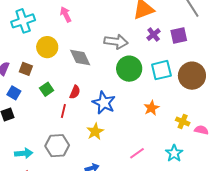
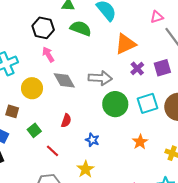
gray diamond: (80, 58) -> (64, 80), moved
red semicircle: (75, 92) -> (66, 121), moved
blue star: (104, 103) -> (92, 140), size x0.6
red line: (63, 111) -> (52, 151), turned -56

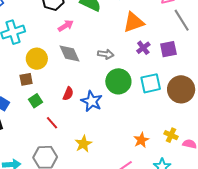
pink arrow: (48, 54) -> (66, 26), moved, turned 84
gray arrow: (100, 78) -> (106, 54), size x0.7
brown square: (12, 111) -> (26, 79), moved, turned -32
blue star: (92, 140) -> (92, 101), moved, size x1.5
orange star: (140, 142) -> (141, 140), moved

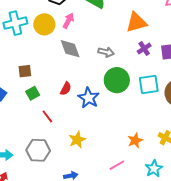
pink arrow: (66, 26) -> (68, 21), turned -35
yellow circle: (37, 59) -> (44, 24), moved

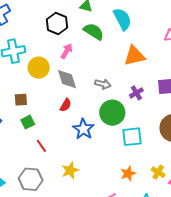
yellow circle: (44, 24) -> (39, 68), moved
purple cross: (144, 48) -> (136, 93), moved
cyan square: (149, 84) -> (132, 137), moved
red semicircle: (66, 89) -> (66, 105), moved

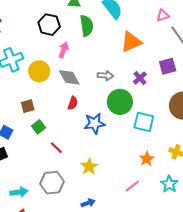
green semicircle: (94, 31) -> (87, 26), turned 60
blue star: (83, 129) -> (95, 123), turned -30
cyan square: (132, 137) -> (144, 122), turned 30

